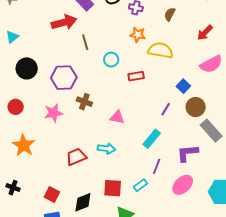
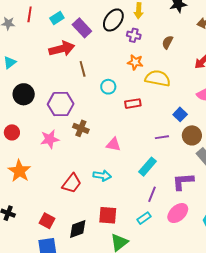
purple line: (166, 109) -> (162, 137), turned 48
red trapezoid: (76, 157) -> (72, 183), turned 150
cyan rectangle: (140, 185) -> (144, 218), moved

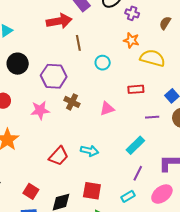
red rectangle: (133, 104) -> (136, 89), moved
pink triangle: (113, 144) -> (107, 109), moved, turned -35

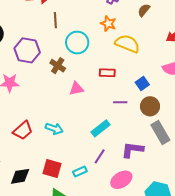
cyan circle: (103, 63) -> (77, 43), size x1.5
brown cross: (72, 102) -> (58, 66), moved
cyan rectangle: (128, 196) -> (80, 171), moved

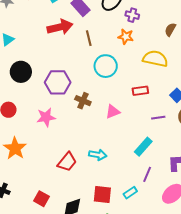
brown semicircle: (144, 10) -> (170, 30), moved
brown line: (55, 20) -> (89, 38), moved
orange star: (108, 24) -> (126, 37), moved
brown cross: (58, 66) -> (83, 101), moved

